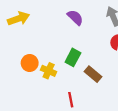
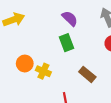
green rectangle: (73, 57) -> (66, 43), moved, turned -49

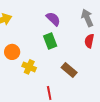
orange circle: (25, 64) -> (12, 52), moved

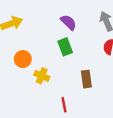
brown rectangle: (69, 70) -> (86, 79), turned 42

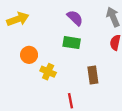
green rectangle: (65, 47) -> (72, 43), turned -60

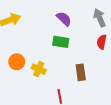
orange circle: (29, 55) -> (17, 62), moved

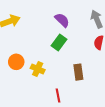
green rectangle: (61, 42) -> (59, 43), turned -63

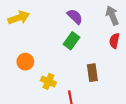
yellow cross: (38, 69) -> (48, 81), moved

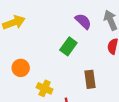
purple semicircle: (75, 17) -> (83, 21), moved

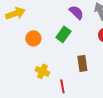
orange circle: (21, 68) -> (33, 38), moved

